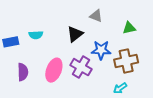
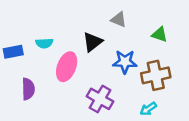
green triangle: (129, 28) -> (159, 34), turned 32
purple cross: (81, 67) -> (100, 99), moved
pink ellipse: (54, 70) -> (67, 67), moved

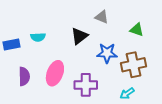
pink ellipse: (67, 67) -> (55, 73), moved
purple cross: (100, 99) -> (86, 85), turned -30

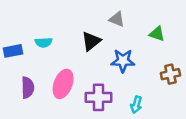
brown cross: (134, 65) -> (170, 74), moved, size x0.7
cyan arrow: (127, 93) -> (136, 105), moved, turned -40

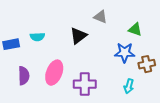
blue star: (123, 61) -> (125, 53), moved
cyan arrow: (136, 105) -> (129, 86), moved

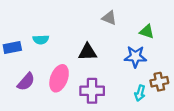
black triangle: (78, 36) -> (88, 52), moved, turned 36
brown cross: (147, 64) -> (159, 82), moved
purple semicircle: (24, 76) -> (26, 82), turned 42

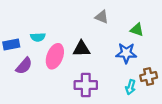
pink ellipse: (59, 78) -> (55, 56), moved
purple semicircle: (26, 82) -> (24, 66), moved

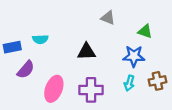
pink ellipse: (55, 56) -> (54, 89), moved
cyan arrow: (130, 87) -> (129, 83), moved

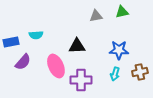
gray triangle: (108, 18) -> (96, 16), turned -32
green triangle: (145, 31) -> (122, 12), moved, turned -32
pink ellipse: (54, 89) -> (56, 66), moved, turned -45

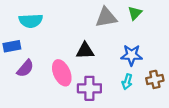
green triangle: (122, 12) -> (135, 13), turned -32
gray triangle: (96, 16) -> (106, 17), size x1.5
cyan semicircle: (36, 35) -> (31, 21), moved, size x1.5

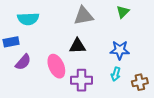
gray triangle: (106, 17) -> (84, 16), moved
brown cross: (155, 79) -> (140, 82), moved

